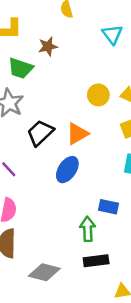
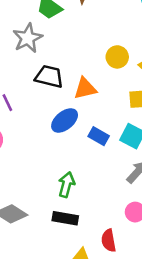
black trapezoid: (40, 133) -> (49, 76), turned 40
blue rectangle: (108, 207) -> (99, 136), moved

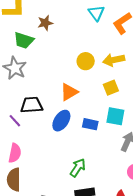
black trapezoid: (49, 76) -> (32, 105), moved
green arrow: (66, 185) -> (78, 168), turned 36

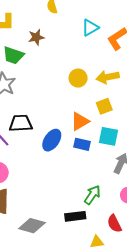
cyan triangle: (96, 13) -> (90, 28), turned 36
orange triangle: (69, 92) -> (80, 121), moved
green arrow: (78, 168) -> (92, 195), moved

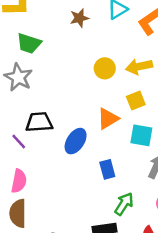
brown star: (36, 37) -> (79, 18), moved
blue rectangle: (82, 144) -> (107, 169), moved, turned 63

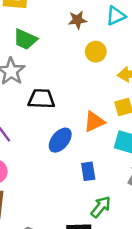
yellow circle: (105, 68) -> (96, 52), moved
black trapezoid: (39, 122) -> (41, 99), moved

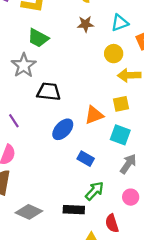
yellow circle: (96, 52) -> (114, 54), moved
blue rectangle: (88, 171) -> (86, 159), turned -56

